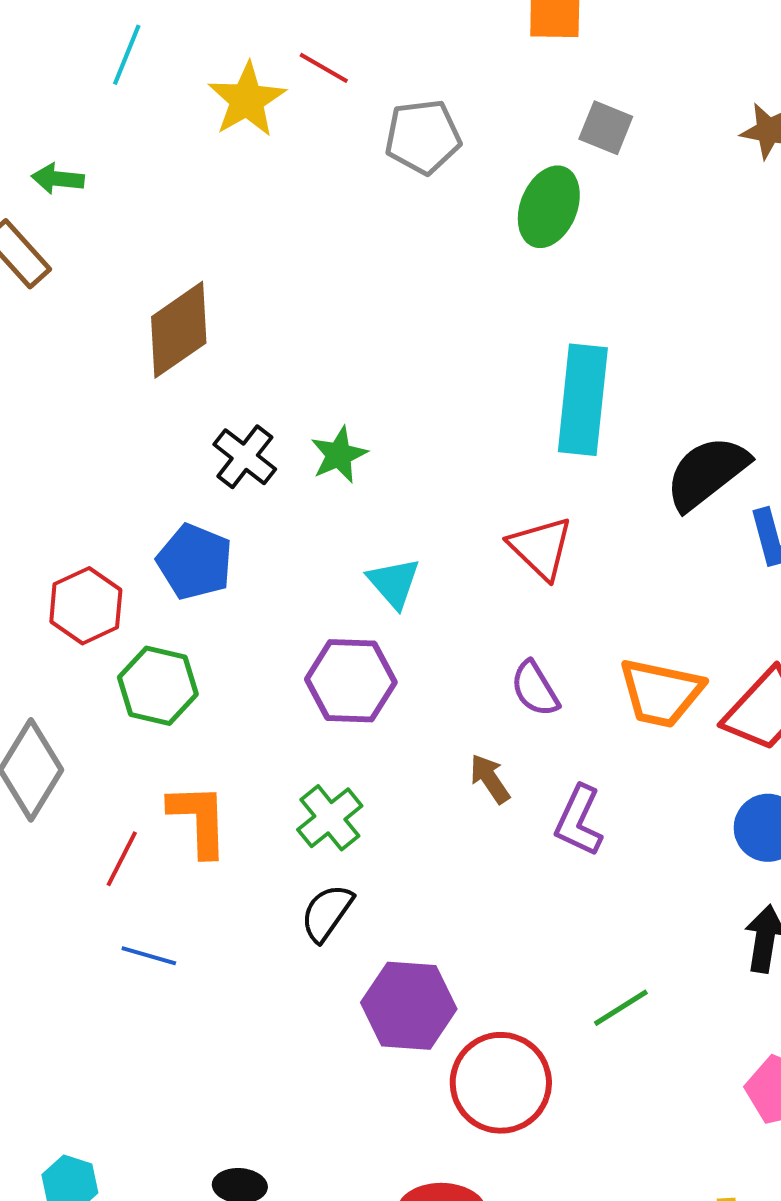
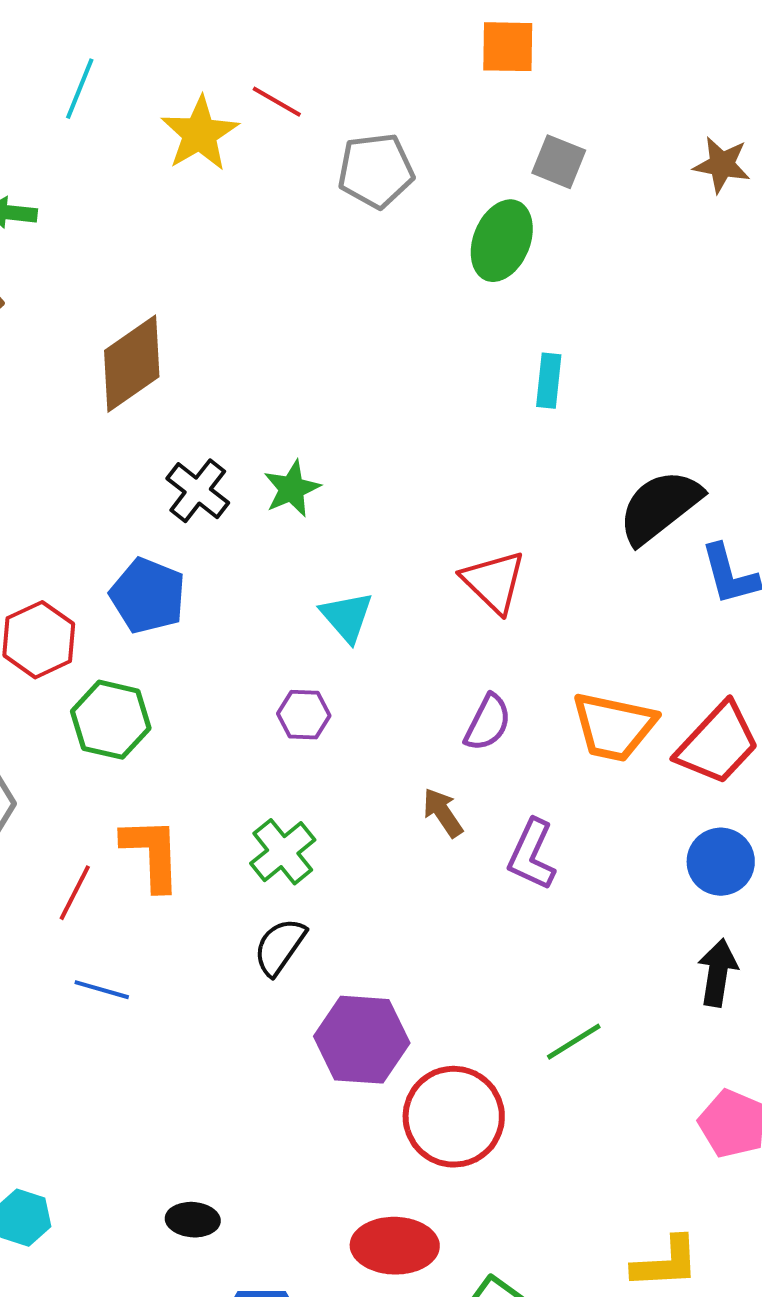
cyan rectangle: (583, 400) -> (549, 381), moved, size x0.5
purple hexagon: (351, 681) -> (304, 715), size x0.6
purple semicircle: (535, 689) -> (488, 723), turned -122

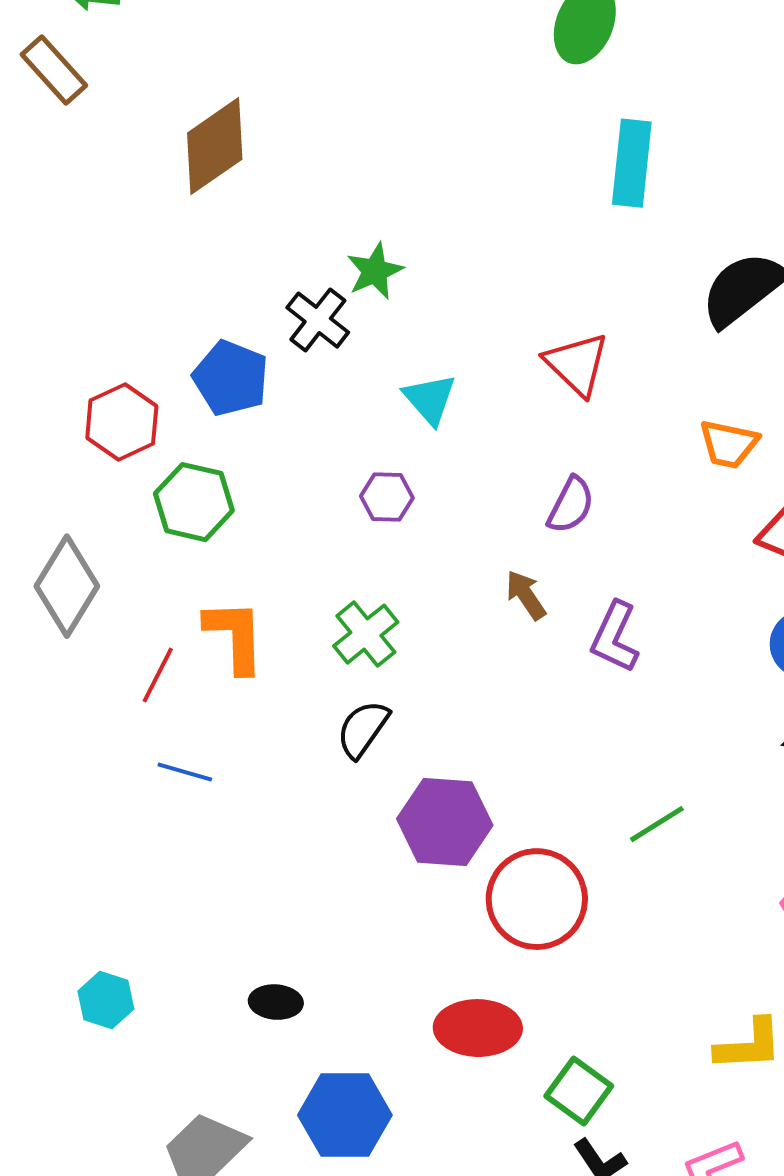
cyan rectangle: (549, 381) -> (632, 163), size x1.6
black cross: (198, 491) -> (318, 320), moved
orange trapezoid: (614, 727) -> (729, 444), moved, size x0.7

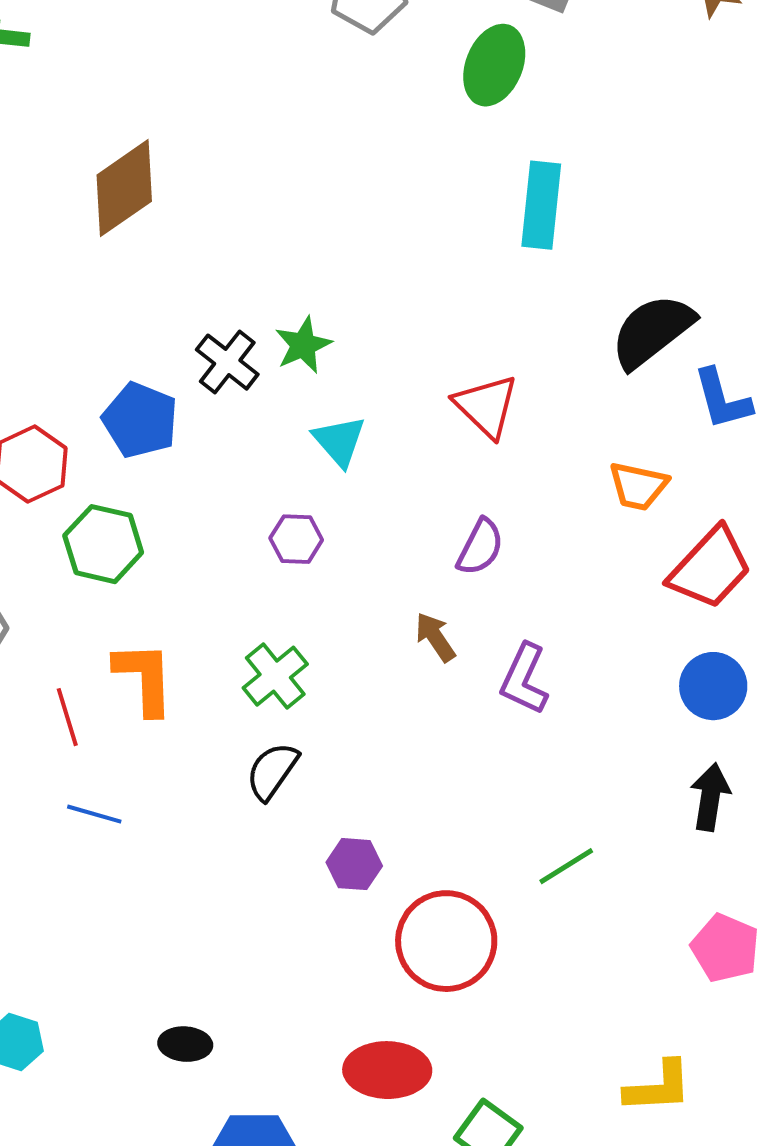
green star: (375, 271) -> (303, 345), moved
red line: (158, 675) -> (67, 717), turned -44
purple hexagon: (445, 822) -> (354, 864), size x0.6

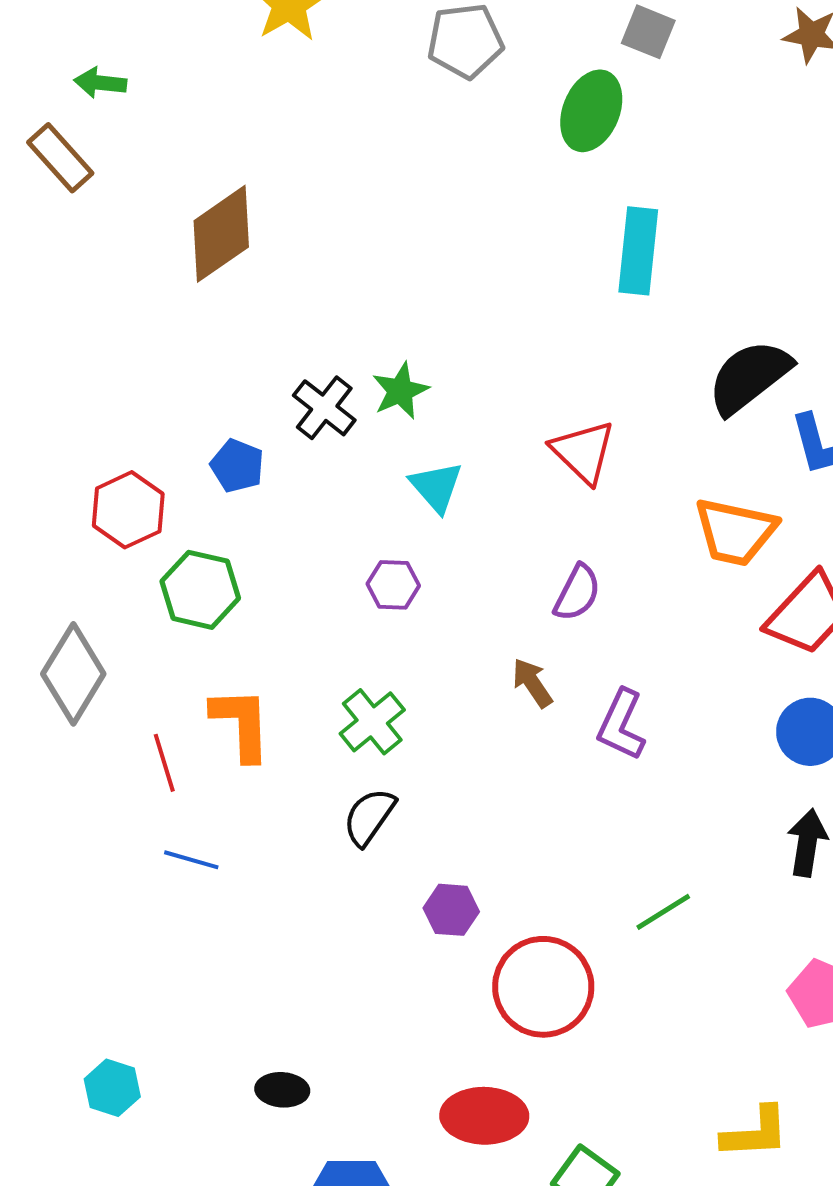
blue pentagon: (140, 420) -> (237, 466), size x0.7
orange trapezoid: (638, 486) -> (735, 532), size x1.4

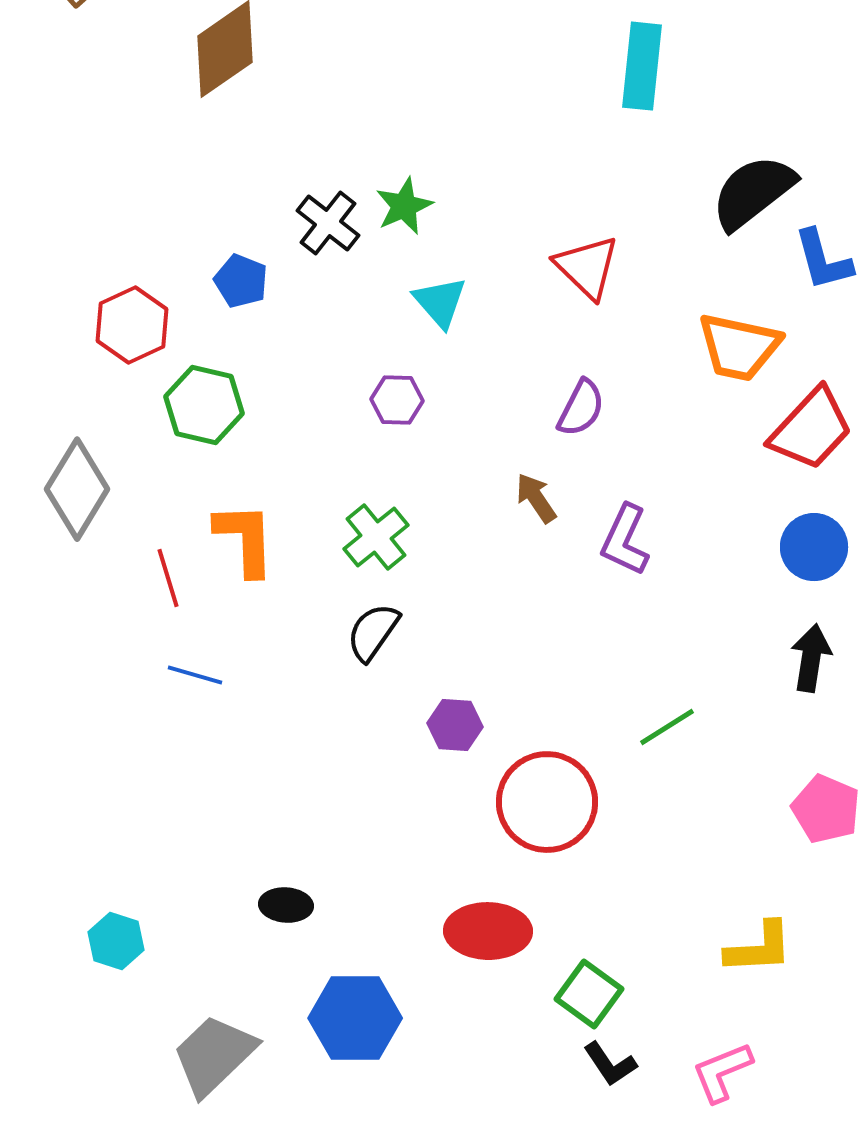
cyan hexagon: (112, 1088) -> (116, 941), moved

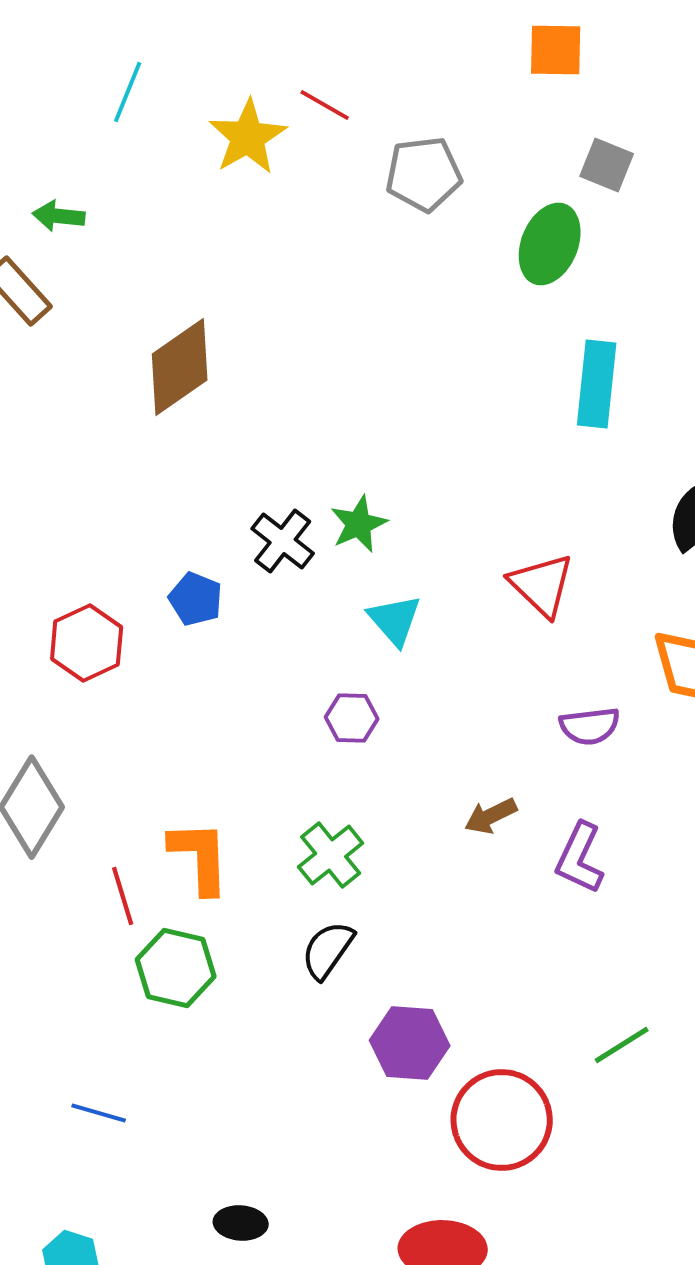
green hexagon: (204, 405) -> (176, 968), moved
purple semicircle: (581, 408) -> (590, 726), moved, turned 56
brown arrow: (536, 498) -> (491, 816), turned -82
blue line: (195, 675) -> (99, 1113), moved
purple hexagon: (455, 725) -> (410, 1043), size x1.4

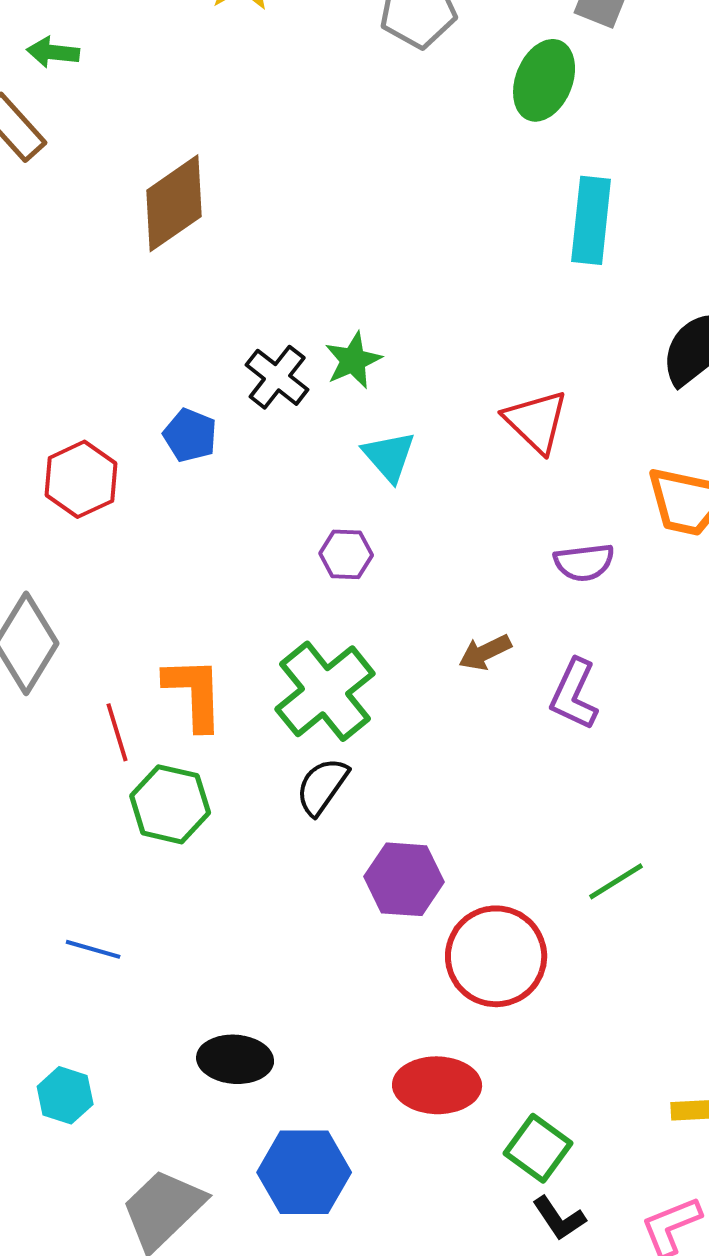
green cross: (331, 855) -> (325, 691), size x1.5
black ellipse: (241, 1223) -> (235, 1059), size x1.4

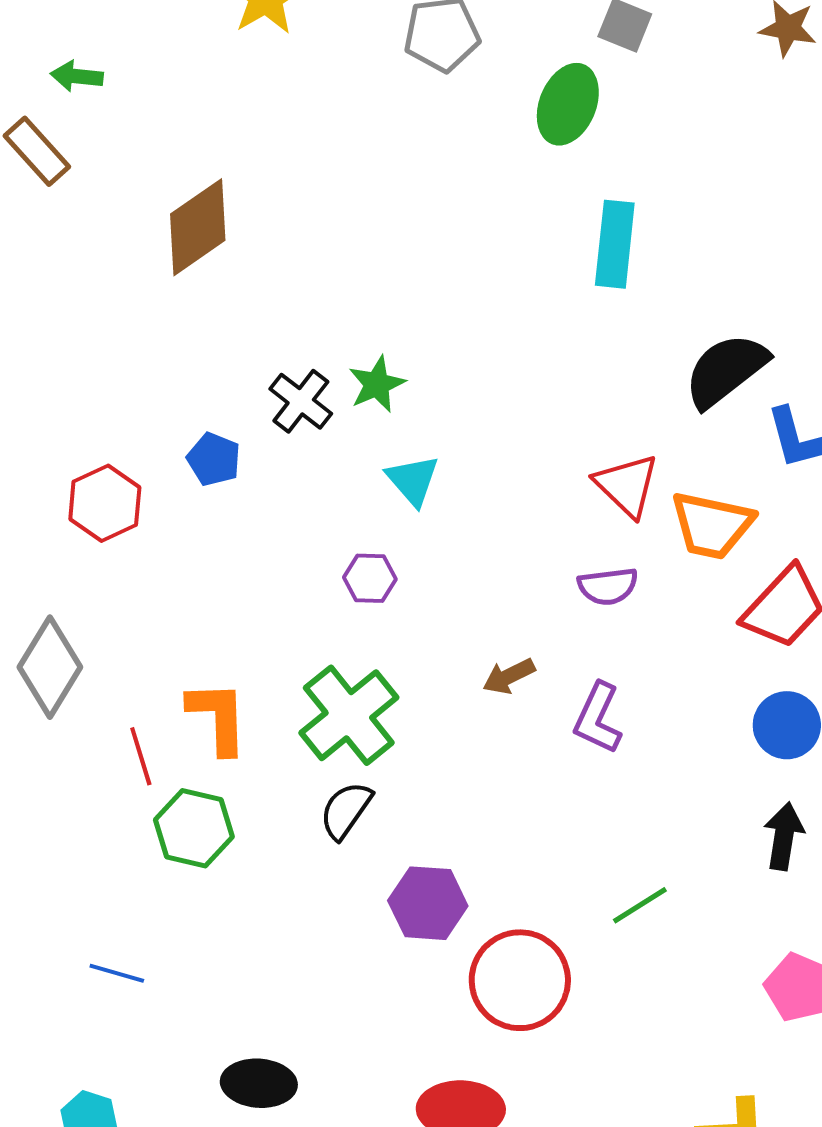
red triangle: (536, 421) -> (627, 485), moved

